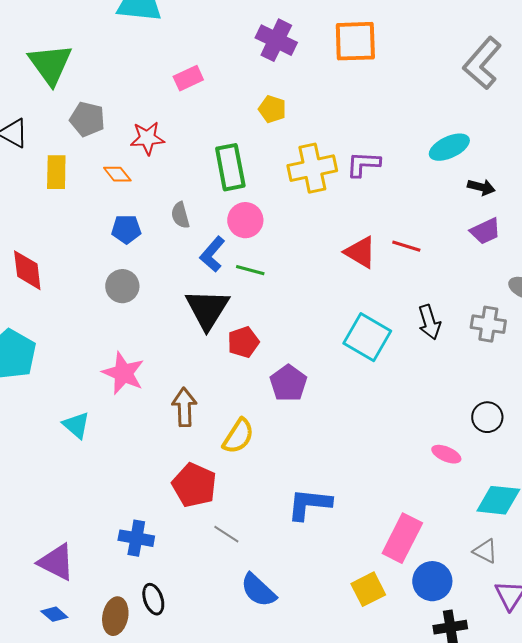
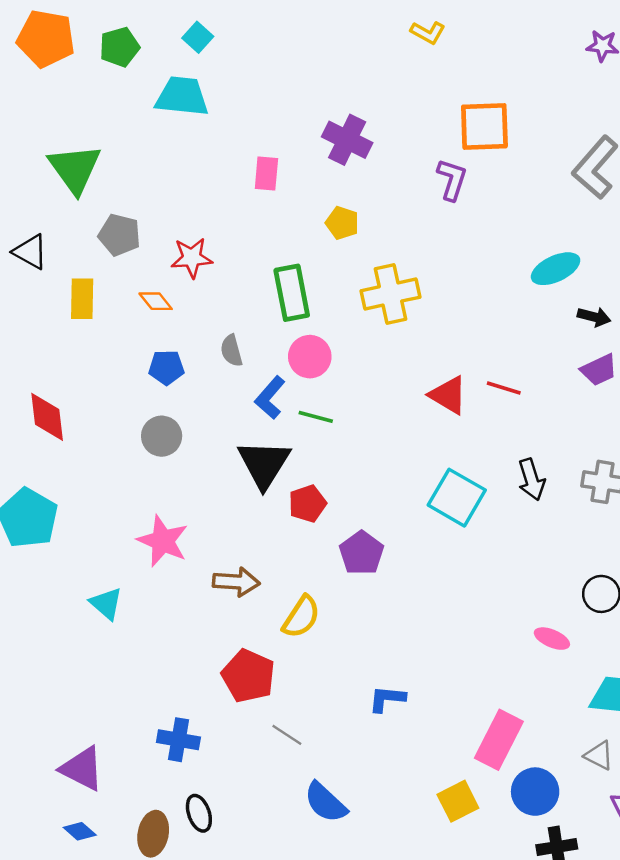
orange square: (355, 41) -> (484, 126), moved
pink rectangle: (188, 78) -> (266, 173), moved, turned -60
purple L-shape: (363, 164) -> (452, 180), moved, turned 105
brown arrow: (184, 407) -> (236, 582), turned 96
blue L-shape: (309, 504) -> (387, 699), size x0.7

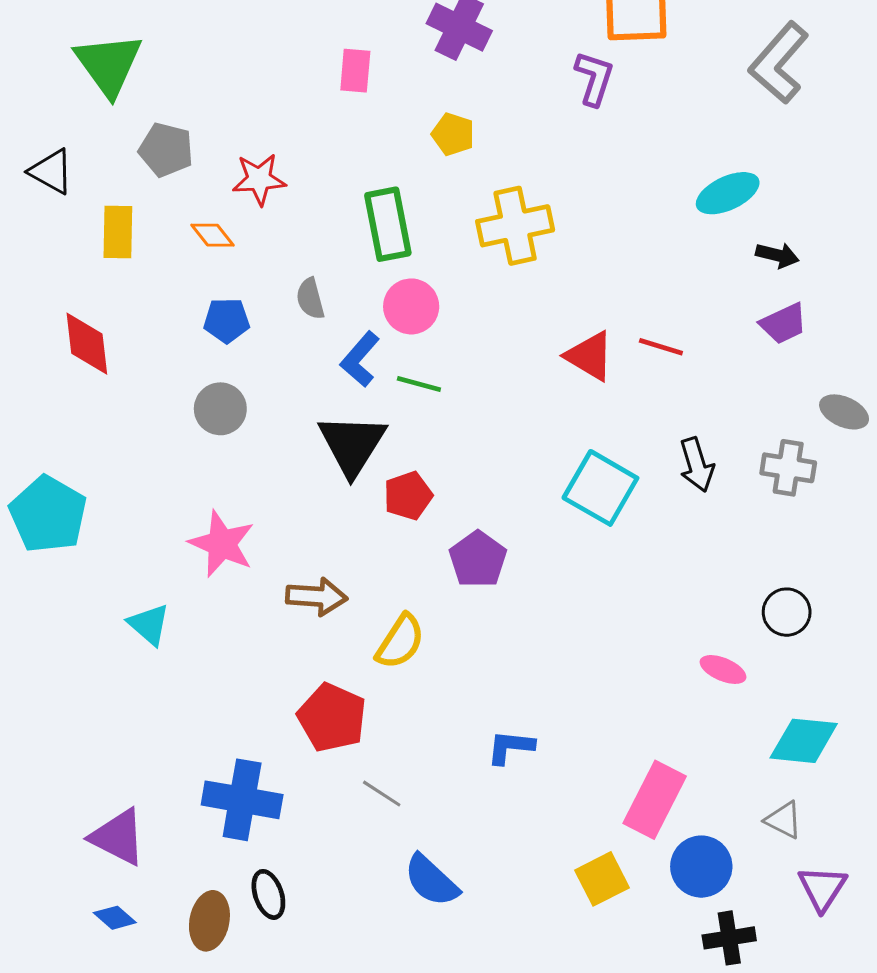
red diamond: (47, 417) -> (87, 344), moved
blue cross: (178, 740) -> (242, 800), size x1.4

